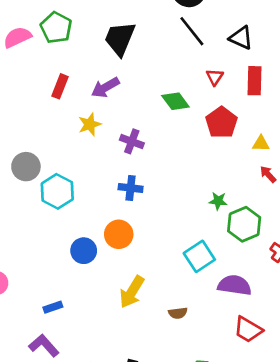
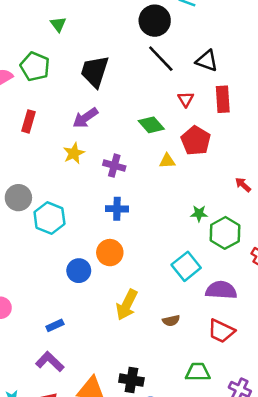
red rectangle: (60, 86) -> (28, 121), moved
yellow triangle: (261, 143) -> (167, 161), moved
red trapezoid: (248, 330) -> (221, 331), moved

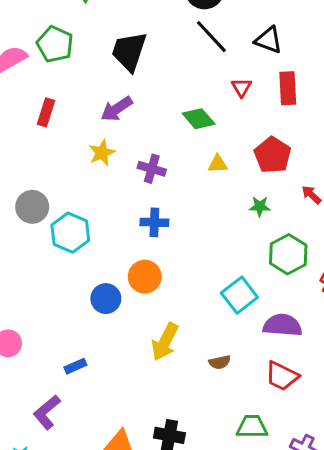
red pentagon: (196, 141) -> (273, 155), moved
green star: (199, 214) -> (260, 206), moved
purple L-shape: (50, 362) -> (47, 412), moved, turned -84

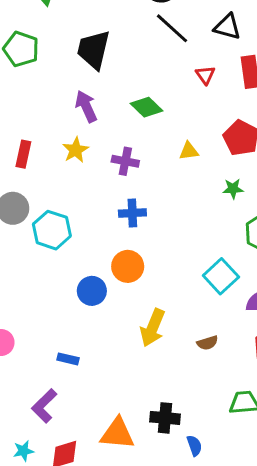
purple arrow: (117, 109) -> (86, 106), turned 104
red rectangle: (46, 112) -> (23, 154), moved
green diamond: (199, 119) -> (147, 107), moved
blue rectangle: (75, 366) -> (68, 359), turned 42

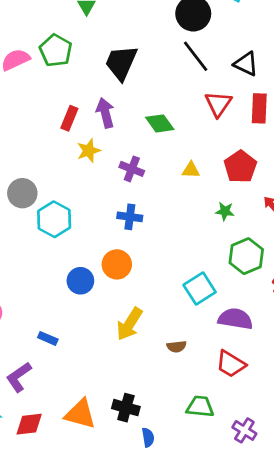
red triangle: (205, 75) -> (218, 104), size x1.5
red rectangle: (23, 154) -> (69, 118), moved

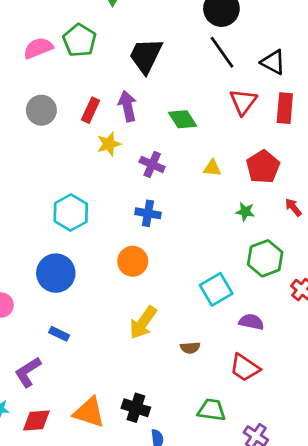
gray circle: (22, 193) -> (41, 110), moved
blue circle: (80, 281) -> (56, 273), moved, size x1.4
purple semicircle: (235, 319) -> (251, 322), size x0.7

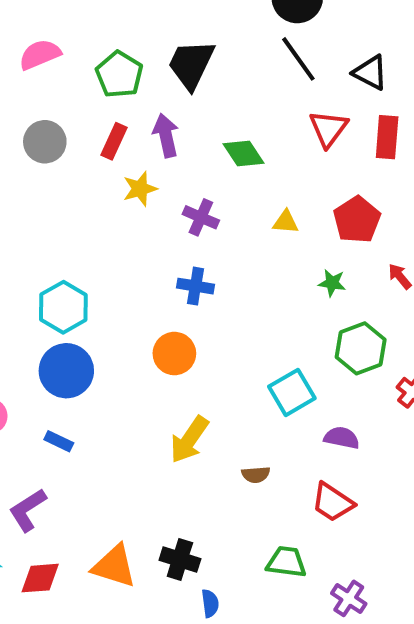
green pentagon: (80, 40) -> (119, 75), moved
cyan hexagon: (71, 212) -> (63, 307), moved
blue rectangle: (59, 334) -> (59, 441), moved

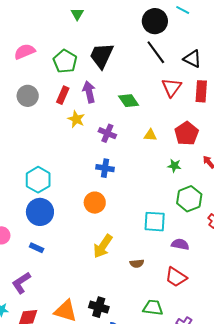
yellow star: (140, 189) -> (76, 119), turned -30
cyan square: (292, 392) -> (155, 222), turned 35

